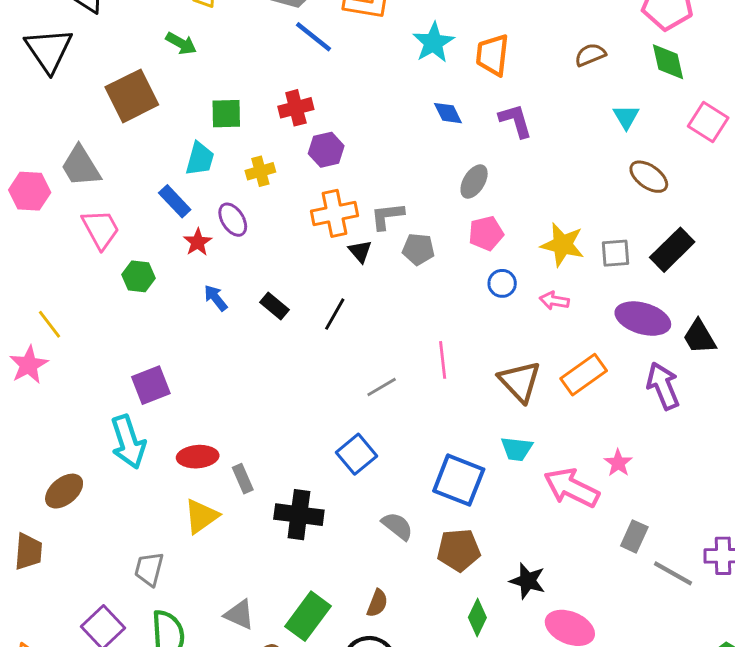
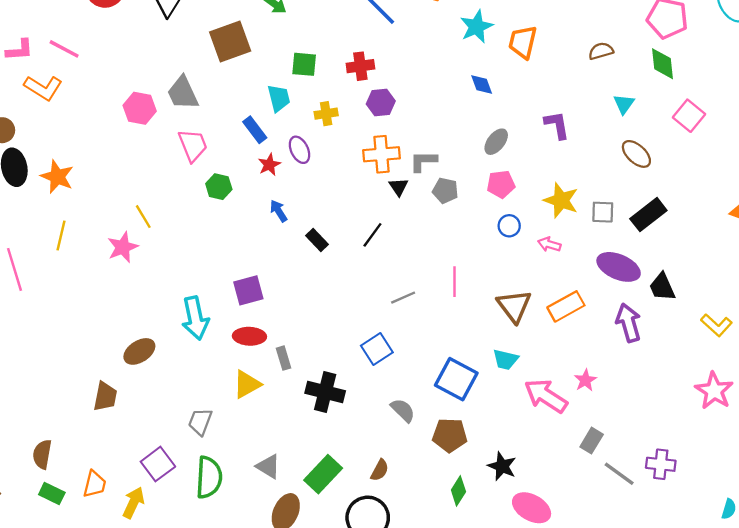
purple L-shape: (516, 121) -> (557, 125), moved
cyan trapezoid: (200, 159) -> (279, 98), turned -36
black rectangle: (274, 306) -> (317, 240), moved
purple square: (151, 385) -> (248, 290), moved

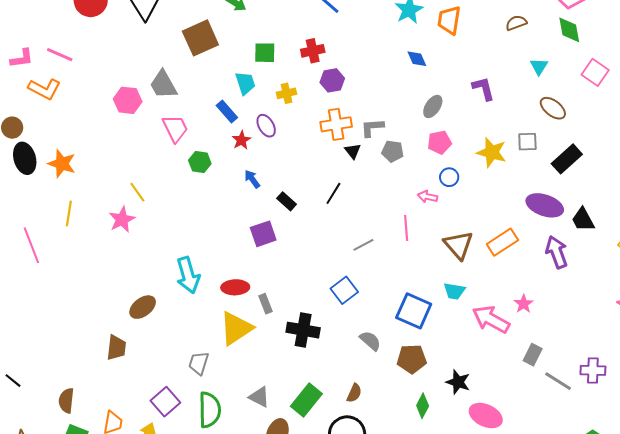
gray square: (603, 212) -> (527, 142), moved
pink arrow: (549, 244) -> (428, 197), moved
purple square: (248, 290) -> (263, 234), moved
yellow triangle: (247, 384) -> (236, 328), size x1.4

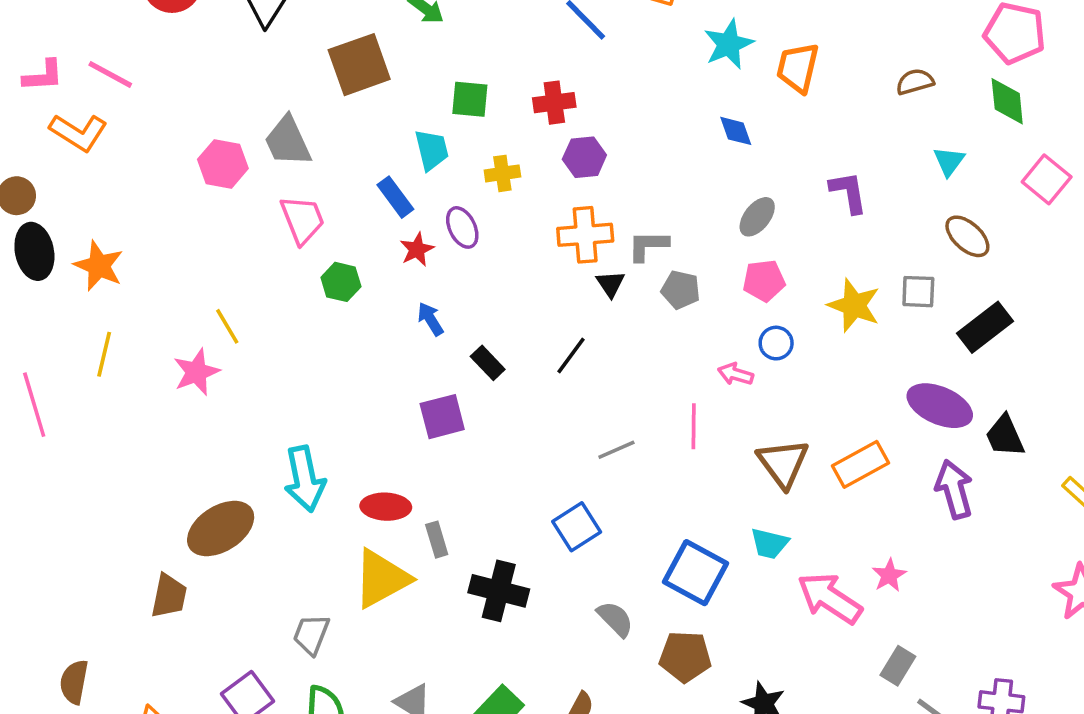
brown ellipse: (143, 307) -> (221, 529), size x1.4

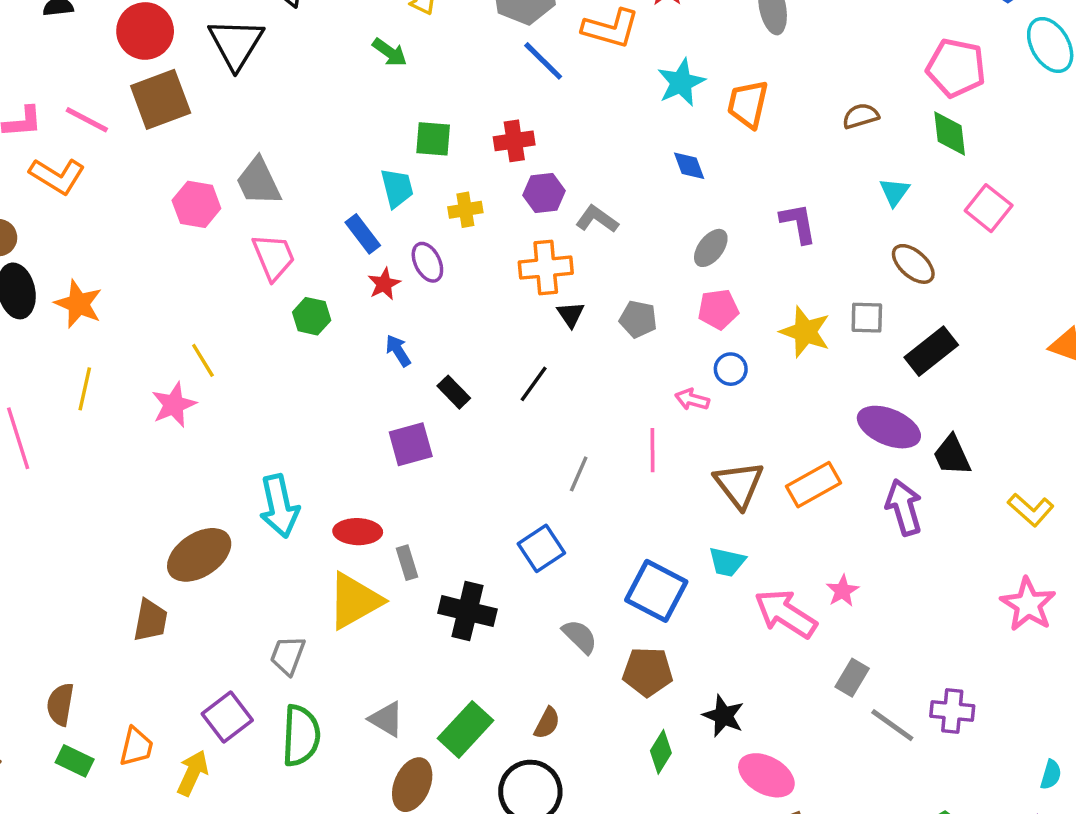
brown square: (359, 65) -> (161, 99), moved
gray L-shape: (648, 246) -> (597, 219), moved, turned 36
gray line: (616, 450) -> (579, 474), turned -42

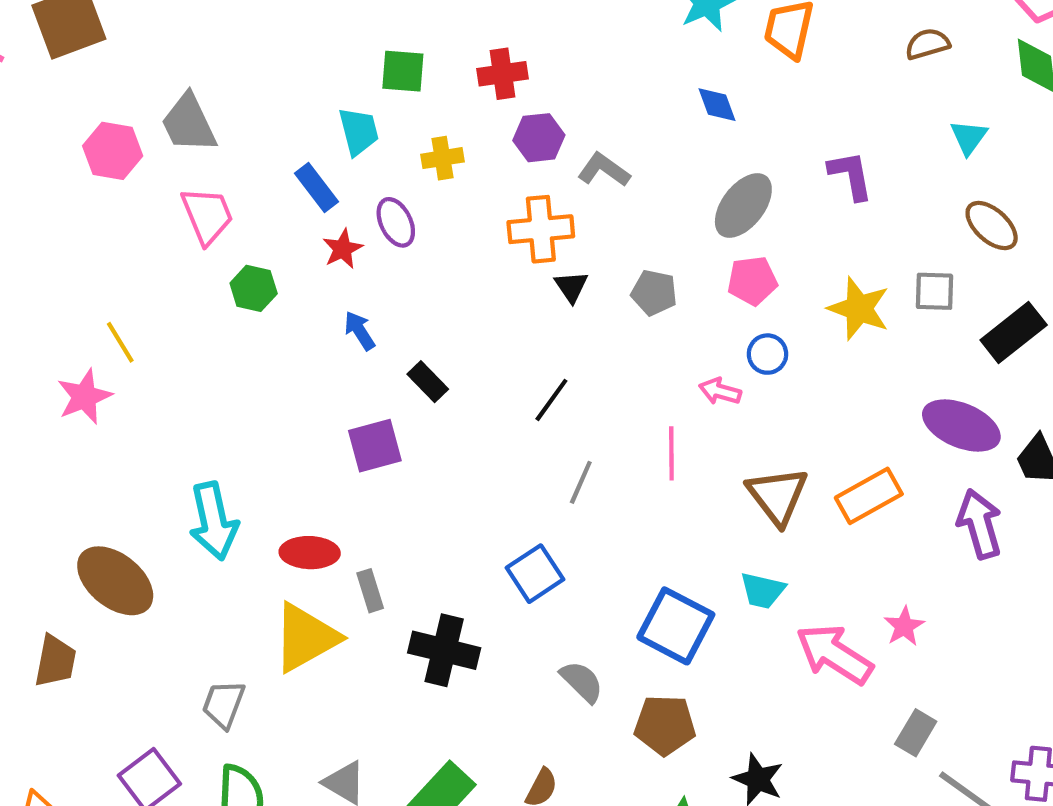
gray ellipse: (711, 248) -> (743, 206), size x1.4
black line: (534, 384) -> (551, 400), moved
brown ellipse: (199, 555) -> (115, 581), turned 72

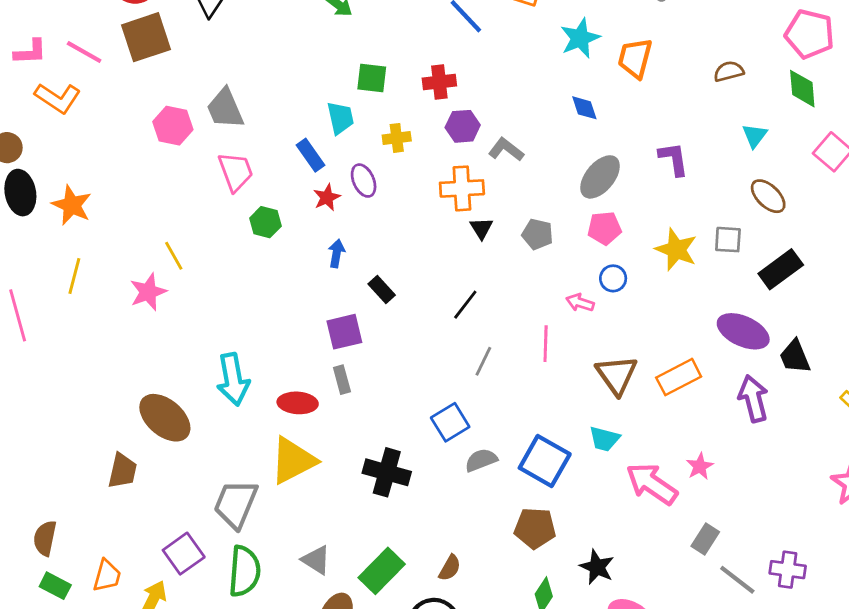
blue arrow: (360, 331) -> (336, 253), turned 40
gray rectangle: (370, 591) -> (342, 380), moved
gray semicircle: (582, 682) -> (481, 460), moved, turned -68
gray trapezoid: (224, 704) -> (236, 504), size x1.5

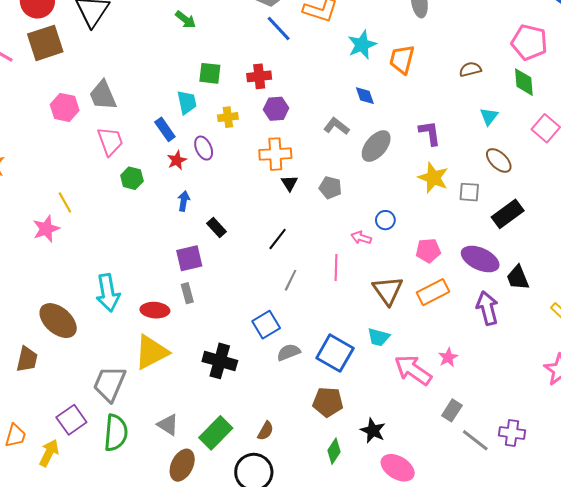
gray L-shape: (506, 150) -> (336, 126), moved
pink pentagon: (604, 228) -> (428, 251), moved
yellow star: (676, 250) -> (433, 178), moved

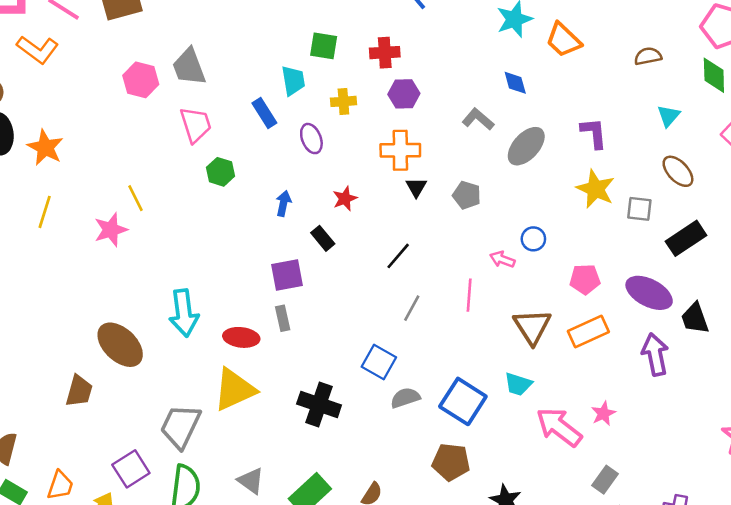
orange trapezoid: (402, 59) -> (563, 40), turned -64
red star: (177, 160) -> (345, 199), moved
blue square: (266, 325) -> (379, 362), turned -32

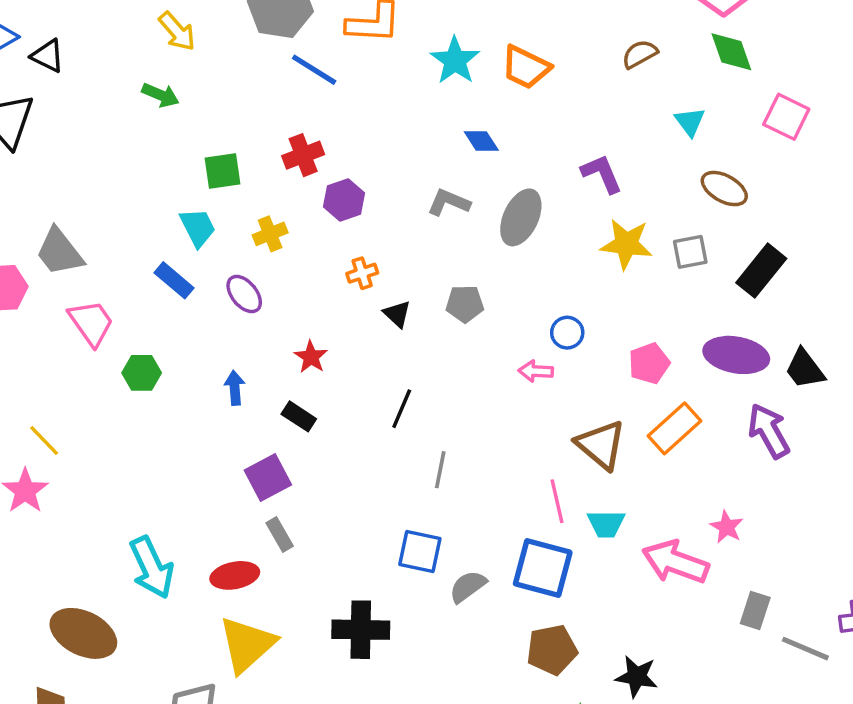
orange cross: (400, 150) -> (362, 273), size x0.6
pink line: (469, 295) -> (557, 501), moved

